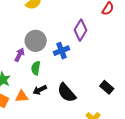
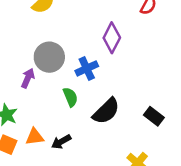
green semicircle: (36, 68) -> (70, 97), moved, turned 152
black arrow: (40, 90) -> (61, 142), moved
black semicircle: (67, 93) -> (106, 111), moved, turned -90

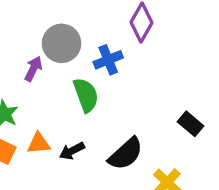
green semicircle: (70, 97) -> (86, 95), size x1.4
black semicircle: (106, 111) -> (126, 154), moved

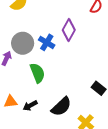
blue cross: (108, 60) -> (47, 42), moved, turned -35

